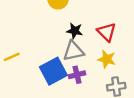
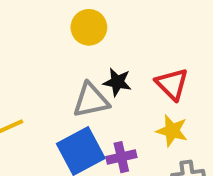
gray triangle: (73, 51) -> (91, 100), moved

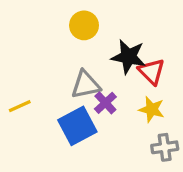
black star: (117, 82) -> (128, 57), moved, size x1.5
purple cross: (121, 157) -> (105, 103), moved, turned -30

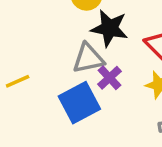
black star: (128, 57) -> (110, 28), moved

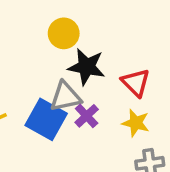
blue square: (79, 103) -> (46, 119), moved, turned -33

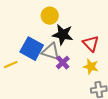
gray triangle: (65, 97) -> (51, 52), turned 30
blue square: (46, 119) -> (32, 49), moved

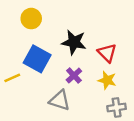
yellow circle: (50, 16) -> (31, 19), moved
gray triangle: (51, 52) -> (60, 100), moved

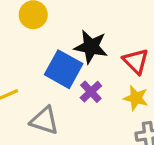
blue square: (37, 59) -> (64, 69), moved
gray triangle: (60, 100) -> (44, 121), moved

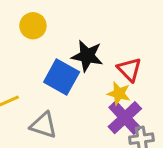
purple cross: (91, 92) -> (125, 118), moved, size x1.6
yellow star: (136, 98) -> (119, 94), moved

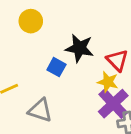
blue square: (62, 77) -> (56, 67), size x0.6

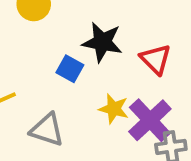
yellow star: (108, 82) -> (114, 109), moved

